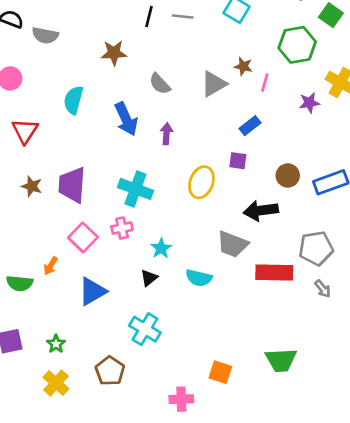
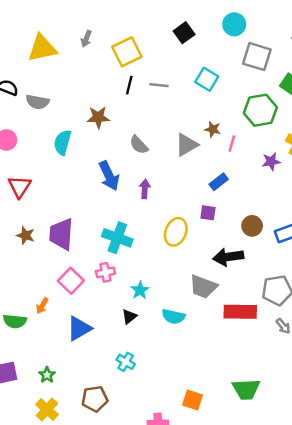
cyan semicircle: (74, 100) -> (62, 142), moved
cyan cross: (145, 329) -> (126, 362), size x0.7
brown pentagon: (110, 371) -> (95, 399), turned 30

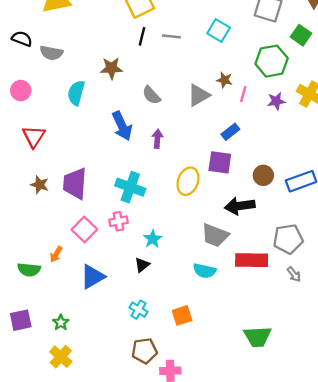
purple star: (271, 161) -> (276, 101), moved
purple square: (208, 213) -> (220, 162), size x1.5
cyan semicircle: (173, 317) -> (204, 271), moved
brown pentagon: (95, 399) -> (144, 351), moved
orange square: (192, 400) -> (182, 315), moved, turned -36

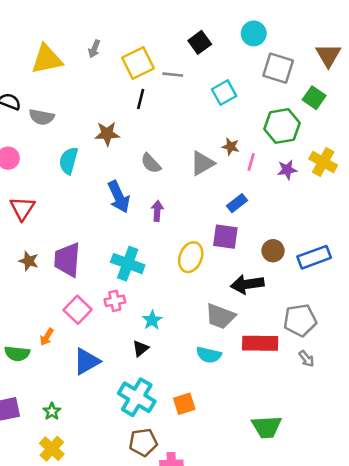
cyan square: (219, 30) -> (224, 93), turned 30
gray line: (171, 36) -> (173, 75), moved
cyan cross: (139, 310) -> (137, 397), size x1.8

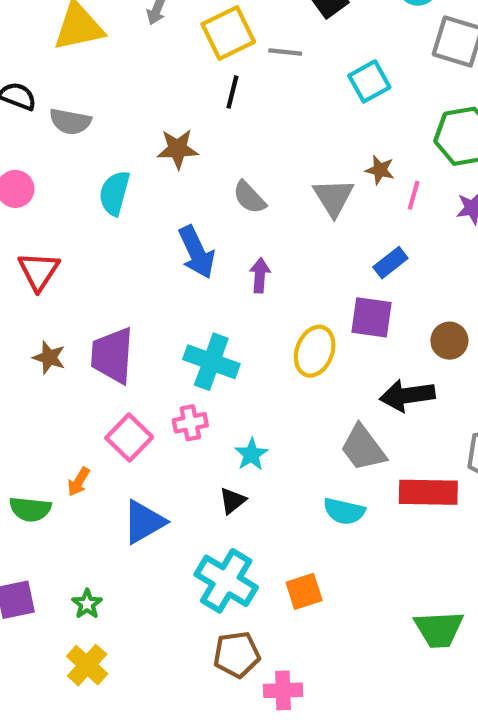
gray triangle: (202, 163) -> (334, 197), turned -32
gray trapezoid: (220, 316) -> (363, 448), turned 32

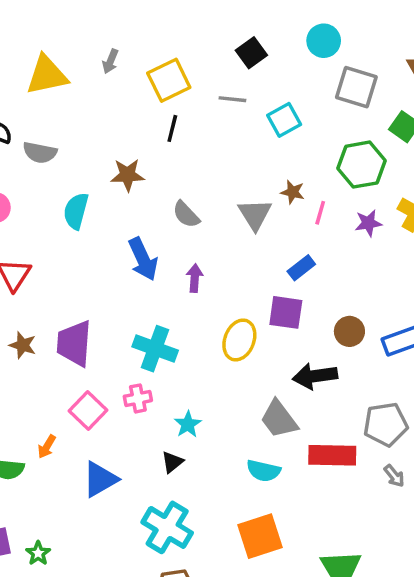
gray line: (285, 52) -> (232, 99), moved
orange square: (304, 591) -> (260, 536), moved, size x1.5
green star: (87, 604) -> (38, 553), moved

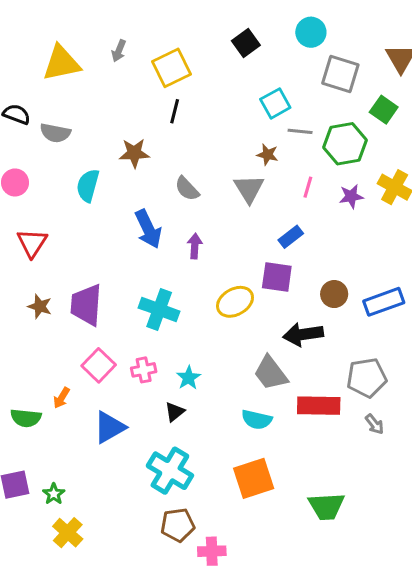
gray line: (232, 99) -> (300, 131), moved
brown star: (293, 192) -> (268, 155), moved
yellow ellipse: (239, 340) -> (235, 302), turned 39
pink cross: (138, 398) -> (144, 370), moved

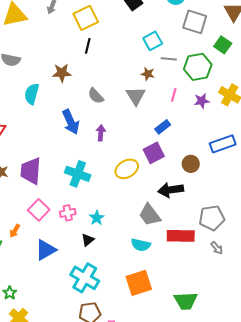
purple square: (277, 277) -> (154, 153), turned -35
blue rectangle: (384, 302) -> (223, 144), moved

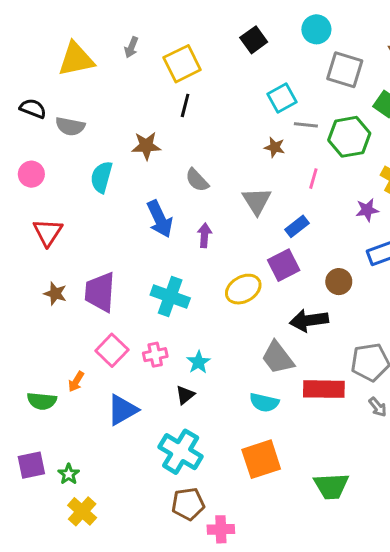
gray triangle: (136, 96) -> (257, 201), moved
purple star: (202, 101) -> (367, 210), moved

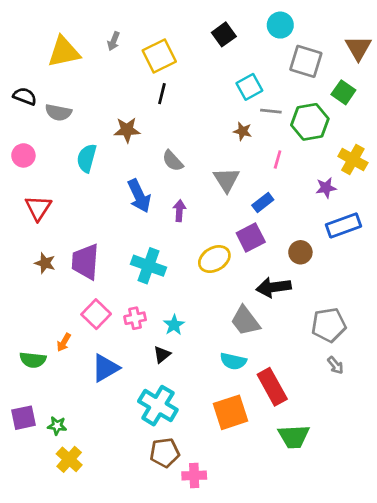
red rectangle: (324, 389) -> (272, 387), moved, turned 60
green star: (69, 474) -> (57, 426), turned -30

